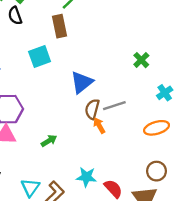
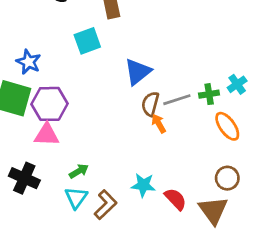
green cross: (141, 60) -> (209, 94), moved, turned 35
orange ellipse: (156, 128) -> (227, 126), turned 70
green arrow: (49, 141) -> (79, 171), moved

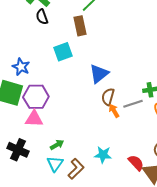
gray line: (177, 100) -> (133, 104), moved
red semicircle: (175, 199) -> (136, 163), moved

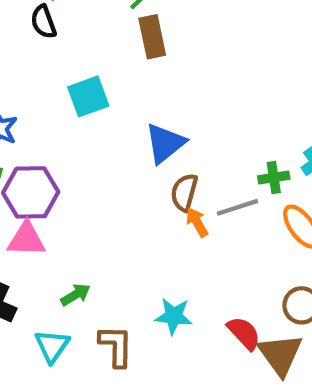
brown rectangle: (80, 26) -> (152, 37), moved
cyan triangle: (55, 164) -> (52, 346), moved
brown L-shape: (76, 169) -> (116, 346), turned -45

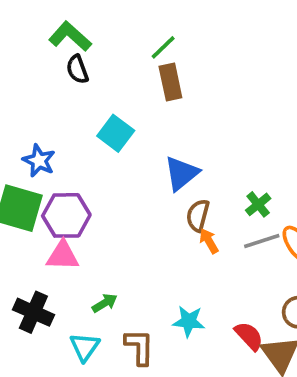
cyan square: (88, 96) -> (116, 133), turned -33
green cross: (274, 177) -> (258, 204), moved, turned -30
gray line: (238, 207) -> (262, 241), moved

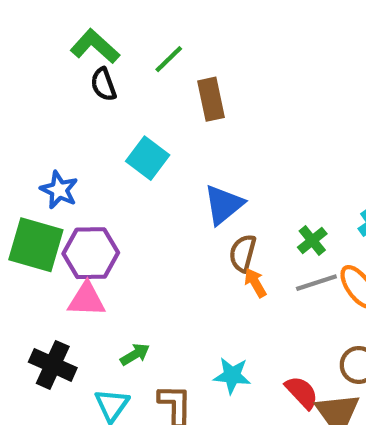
green line: (163, 47) -> (169, 59), moved

